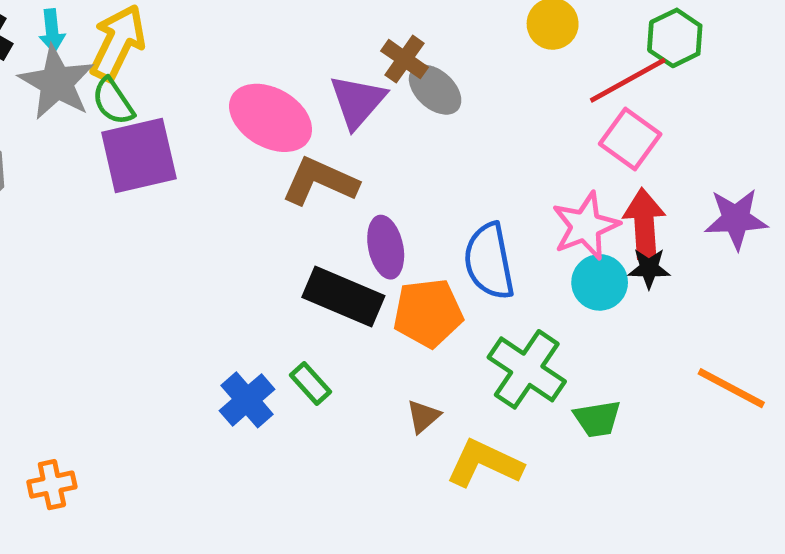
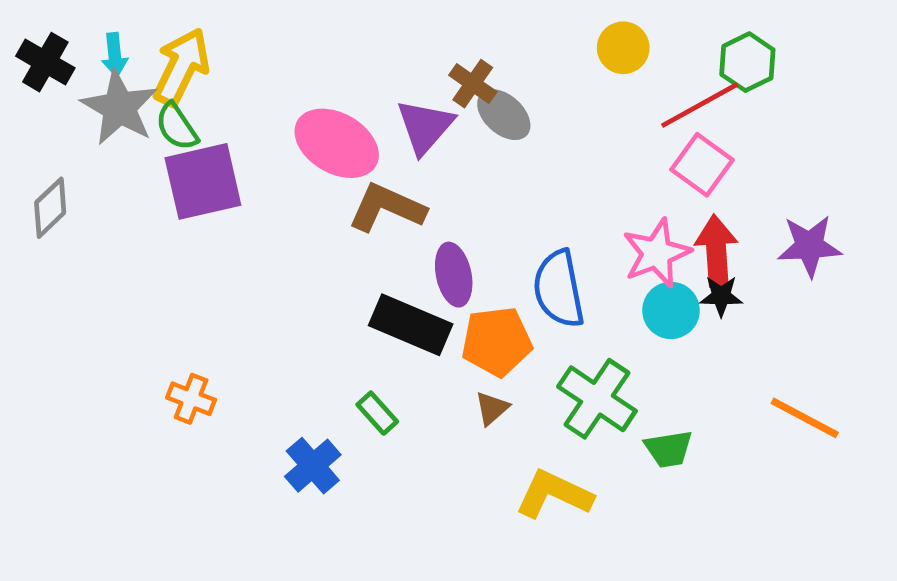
blue cross: (247, 400) -> (313, 466), moved
brown triangle: (423, 416) -> (492, 408), moved
orange cross: (52, 485) -> (191, 399), moved, turned 33

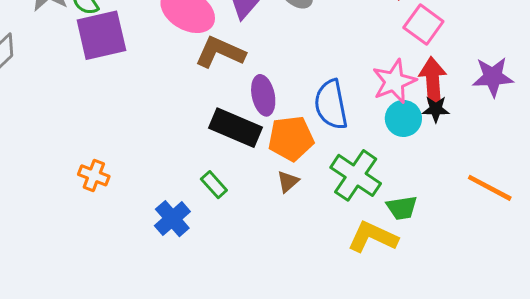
yellow L-shape: (554, 494) -> (373, 237), moved

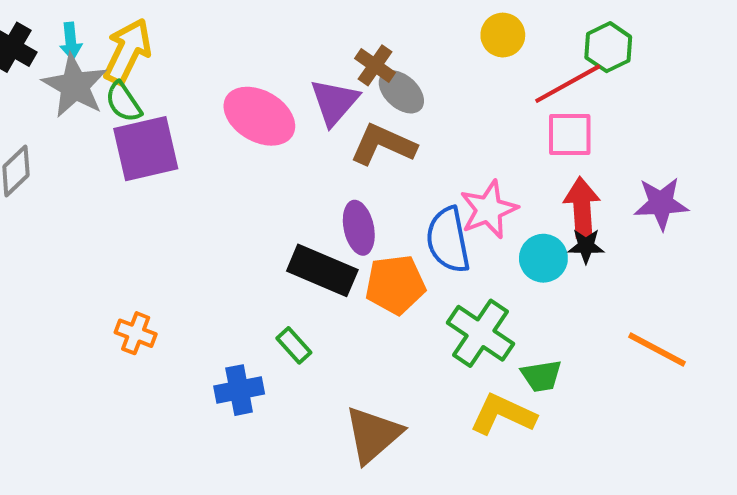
pink square: (423, 24) -> (570, 134), turned -36
brown L-shape: (220, 52) -> (383, 145), moved
pink star: (394, 81) -> (489, 209), moved
brown triangle: (288, 182) -> (373, 435), moved, size x2.0
blue cross: (172, 219) -> (239, 390), turned 30

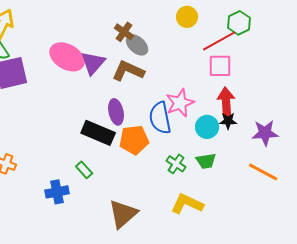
purple triangle: (334, 102) -> (93, 63), moved
purple star: (661, 203) -> (265, 133), moved
green cross: (481, 333) -> (176, 164), size x0.6
green trapezoid: (541, 376) -> (206, 161), moved

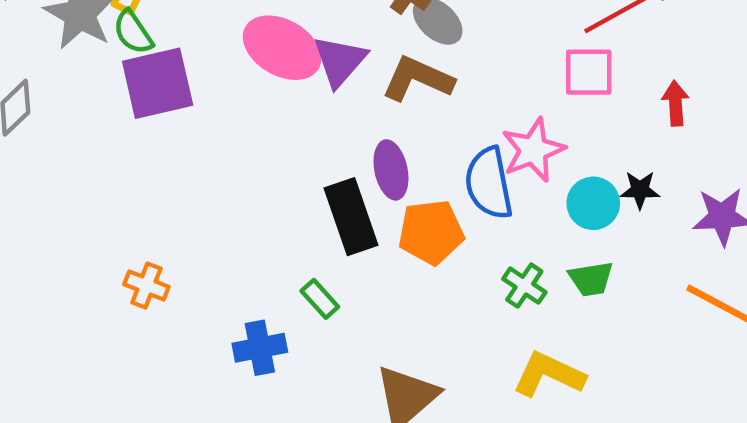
pink square: (220, 66) -> (589, 72), moved
red arrow: (226, 102) -> (676, 103), moved, size x0.7
black rectangle: (98, 133) -> (351, 217), turned 48

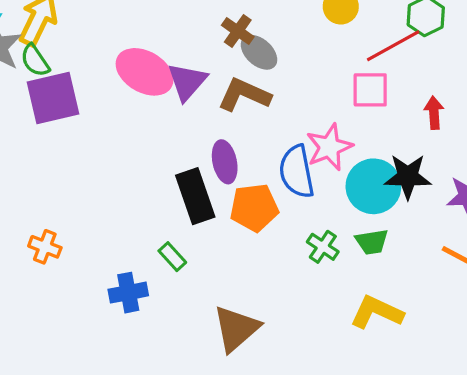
black star: (640, 190) -> (408, 176), size x1.6
cyan circle: (593, 203) -> (373, 186), size x1.4
yellow L-shape: (549, 374) -> (377, 312), moved

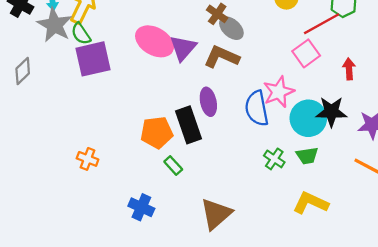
pink square: (370, 90) -> (306, 53), turned -36
orange pentagon: (254, 208) -> (157, 133), moved
blue cross: (128, 293) -> (141, 207), moved, turned 35

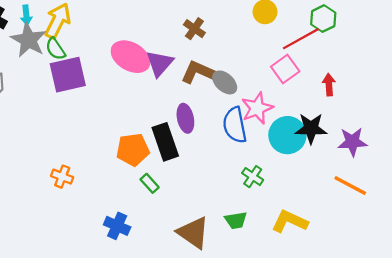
gray ellipse: (231, 28) -> (225, 82), moved
green trapezoid: (307, 156) -> (236, 220), moved
brown triangle: (216, 214) -> (193, 233), turned -44

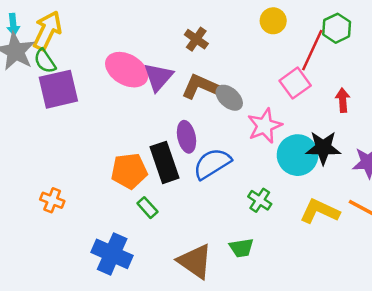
red line: (301, 39) -> (312, 50), turned -36
blue semicircle: (235, 125) -> (212, 164), moved, turned 69
yellow L-shape: (290, 221) -> (320, 211), moved
blue cross: (117, 226) -> (112, 254), size x1.4

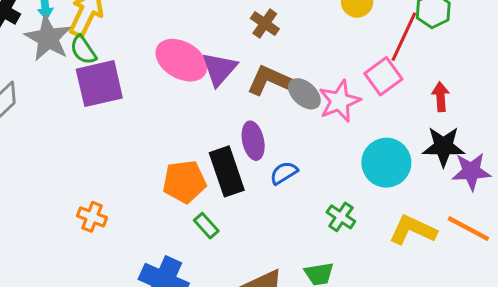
pink star: (265, 126) -> (339, 101), moved
black star: (323, 148) -> (443, 147), moved
blue semicircle: (212, 164) -> (284, 173), size x0.6

